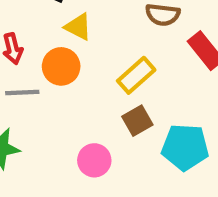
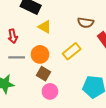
orange circle: (61, 66) -> (40, 54), moved
brown square: (137, 121) -> (44, 74), moved, turned -32

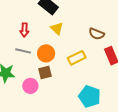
brown square: (44, 74) -> (45, 72), turned 32
pink circle: (50, 91) -> (30, 86), moved

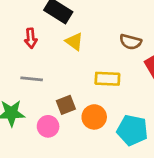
red arrow: (24, 30) -> (31, 38), moved
orange circle: (46, 53) -> (94, 117), moved
yellow rectangle: (77, 58) -> (107, 79), turned 36

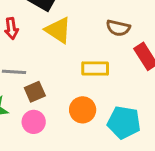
yellow triangle: (74, 42) -> (58, 30), size x1.4
brown square: (66, 105) -> (35, 92), moved

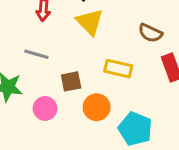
brown square: (35, 92) -> (71, 81), moved

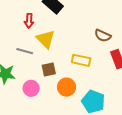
yellow triangle: (90, 22) -> (46, 39), moved

